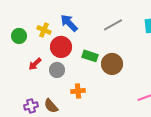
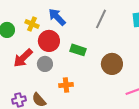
gray line: (113, 25) -> (101, 19), turned -36
red arrow: (35, 64) -> (23, 58), size x1.5
brown circle: (112, 64) -> (112, 64), moved

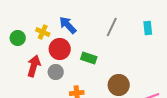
red arrow: (23, 58) -> (34, 66), turned 150
brown circle: (112, 64) -> (119, 85), moved

